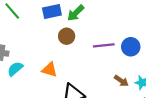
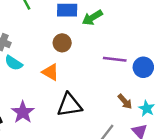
brown circle: (67, 36) -> (62, 43), moved
cyan semicircle: (15, 69) -> (14, 63), turned -119

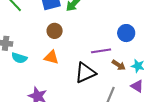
purple line: (115, 59) -> (101, 51), moved
black triangle: (69, 105) -> (85, 73), moved

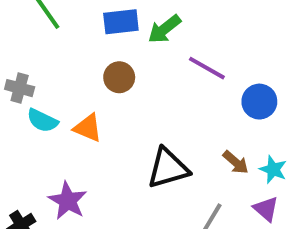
purple line: (101, 51) -> (207, 68), moved, turned 30
orange triangle: (51, 57) -> (88, 128), moved

